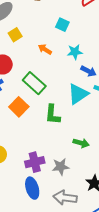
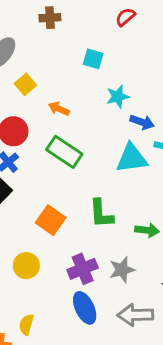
orange arrow: (45, 49) -> (59, 109), moved
cyan triangle: (78, 94) -> (132, 158), turned 35
orange square: (19, 107) -> (51, 220), moved
green L-shape: (53, 114) -> (101, 214), moved

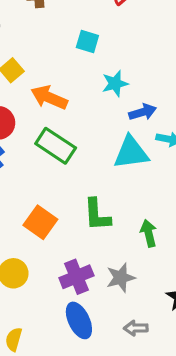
orange arrow: (59, 109) -> (49, 97), size x1.5
blue arrow: (142, 122) -> (143, 112), turned -35
green arrow: (147, 230) -> (149, 233), turned -110
gray arrow: (135, 315) -> (136, 328), size x0.6

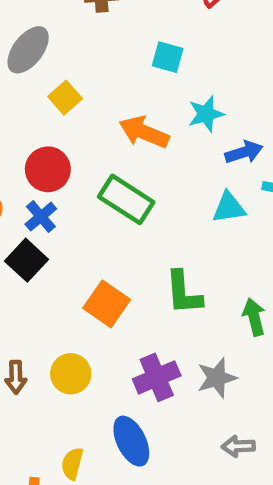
orange arrow: (49, 97) -> (144, 132), moved
cyan triangle: (131, 153) -> (229, 208), size x0.7
blue ellipse: (79, 320) -> (131, 441), moved

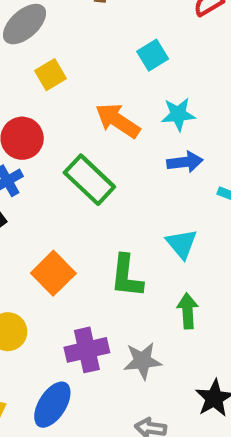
cyan square: (168, 57) -> (153, 55), turned 32
blue arrow: (244, 152) -> (185, 162), moved
cyan triangle: (229, 208) -> (182, 244), moved, turned 48
blue ellipse: (131, 441) -> (52, 405), turned 48

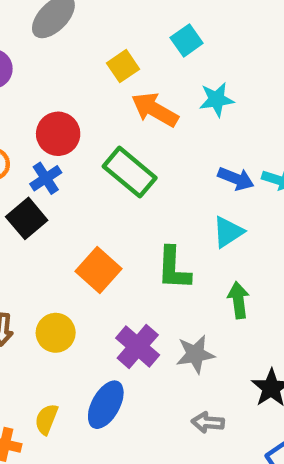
yellow square: (51, 75) -> (123, 66), moved
blue arrow: (185, 162) -> (236, 179), moved, turned 32
cyan triangle: (182, 244) -> (228, 232), turned 40
purple cross: (87, 350) -> (138, 347), turned -33

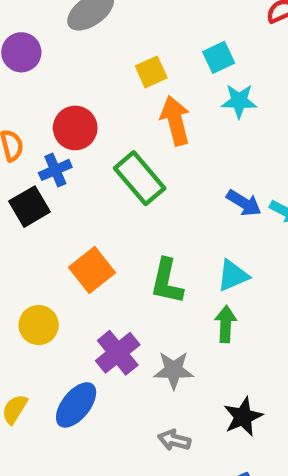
cyan star: (217, 100) -> (239, 101), moved
orange arrow: (155, 110) -> (175, 121), turned 36
cyan triangle: (228, 232) -> (233, 276), moved

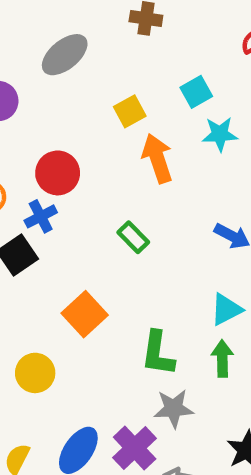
green rectangle: (140, 178) -> (133, 237), moved, size x0.6
green L-shape: (167, 281) -> (158, 353), moved
purple cross: (118, 353) -> (135, 448), moved

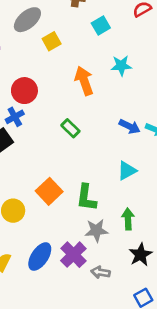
cyan square: (196, 92) -> (101, 25), moved
yellow square: (130, 111) -> (52, 41), moved
orange square: (85, 314) -> (49, 191), moved
green arrow: (222, 359) -> (128, 219), moved

